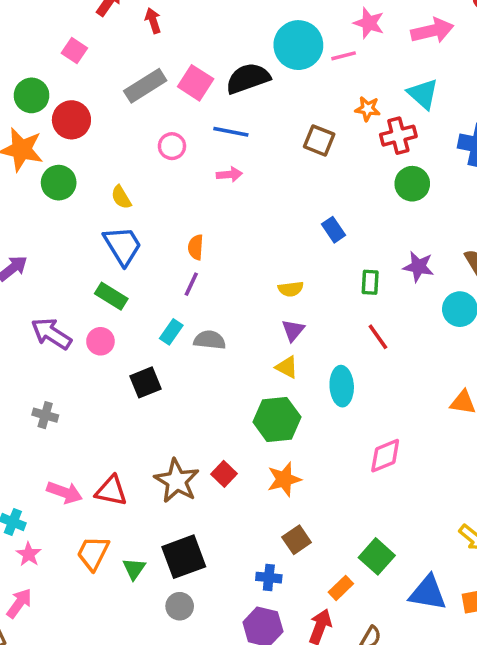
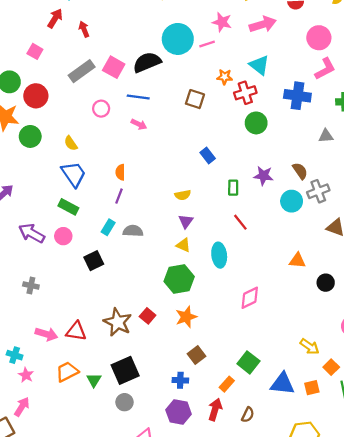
pink arrow: (229, 174) -> (139, 124), turned 35
orange trapezoid: (93, 553) -> (67, 372), turned 40

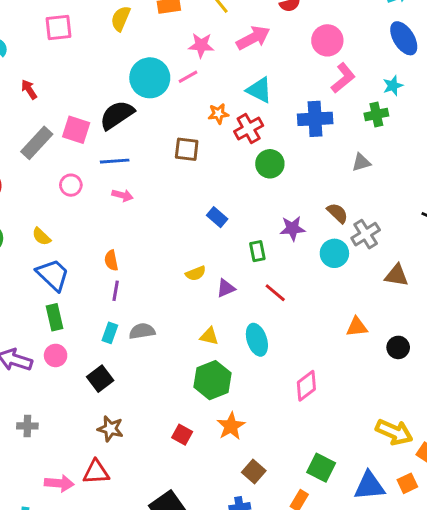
green rectangle: (68, 207) -> (54, 317), turned 60
purple triangle: (186, 221) -> (226, 288), moved, turned 42
brown star: (118, 322) -> (110, 429), moved, size x0.7
yellow arrow: (310, 347) -> (394, 432), size x1.4

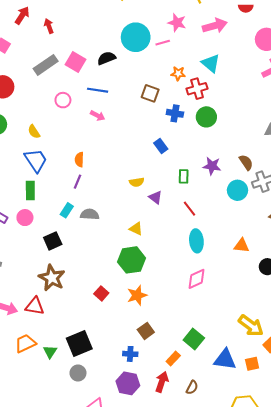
black semicircle: (117, 115) -> (106, 58), size x0.7
blue cross: (315, 119) -> (175, 113), moved, size x0.7
purple triangle: (226, 288) -> (156, 197), turned 48
cyan ellipse: (257, 340) -> (196, 241), moved
brown star: (110, 429) -> (52, 278), size x1.4

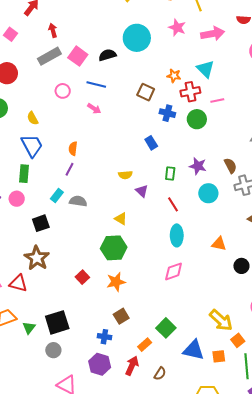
red arrow: (49, 26) -> (53, 30), moved
pink line: (163, 43) -> (217, 100), moved
cyan circle: (237, 190) -> (208, 193), moved

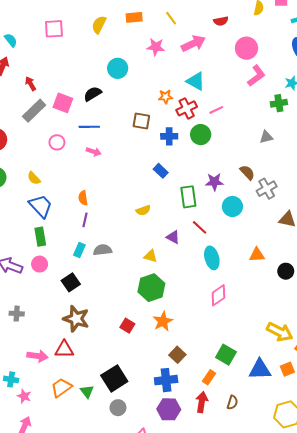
cyan circle: (137, 38) -> (118, 68), size x0.7
green rectangle: (170, 173) -> (188, 197), size x1.5
purple triangle: (142, 191) -> (173, 237), moved
blue cross: (104, 337) -> (166, 380), size x1.5

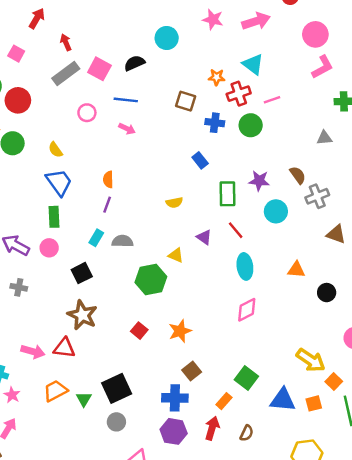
green hexagon: (151, 288) -> (151, 279), moved
gray cross: (17, 314) -> (19, 287), moved

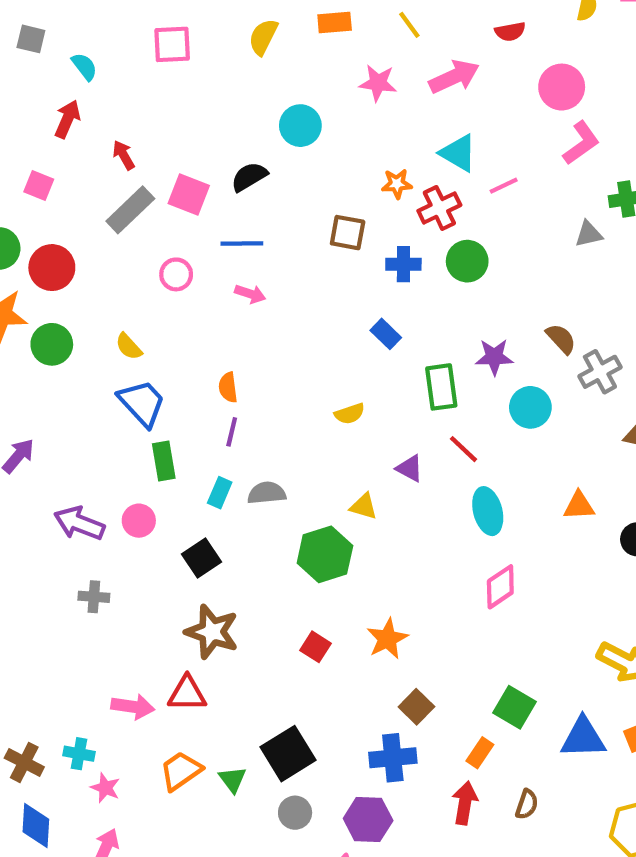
pink line: (272, 100) -> (504, 186), moved
gray triangle: (324, 138) -> (589, 234), moved
green rectangle: (54, 217) -> (164, 461), moved
purple hexagon: (174, 431) -> (368, 819), moved

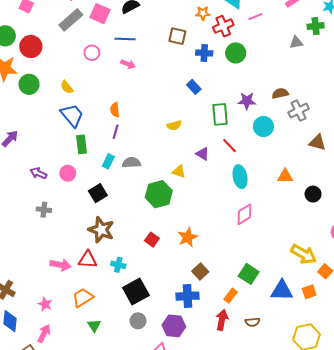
brown semicircle: (561, 339) -> (280, 93), turned -63
purple arrow: (79, 523) -> (38, 173), size x0.7
cyan cross: (79, 754) -> (118, 265), moved
green triangle: (233, 779) -> (94, 326), moved
brown semicircle: (527, 804) -> (252, 322), turned 64

